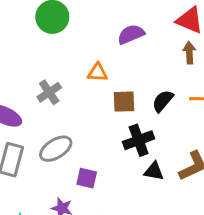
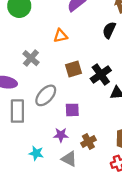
black semicircle: (163, 101) -> (109, 30), moved
brown square: (124, 102) -> (73, 69), moved

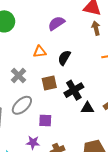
black semicircle: (109, 30) -> (64, 58), moved
gray cross: (31, 58) -> (19, 75), moved

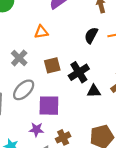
black semicircle: (64, 58) -> (91, 35), moved
purple square: (45, 120) -> (49, 106), size x1.5

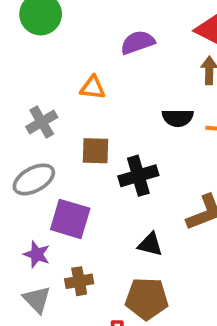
black semicircle: (91, 35) -> (178, 118), turned -133
black triangle: (94, 91) -> (150, 244), moved

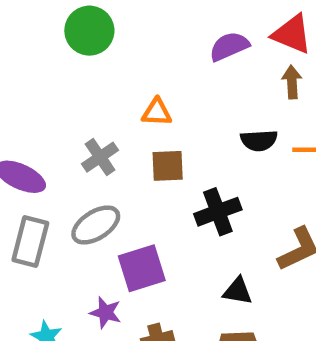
purple semicircle: (138, 42) -> (229, 46), moved
brown square: (96, 151) -> (168, 166), moved
purple square: (70, 219) -> (142, 268), turned -30

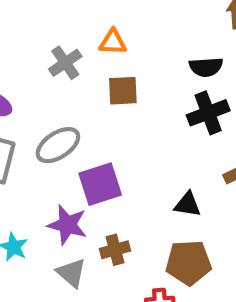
gray cross: (100, 157) -> (65, 63), moved
black cross: (218, 212) -> (208, 113), moved
purple star: (106, 313) -> (67, 225), size x1.4

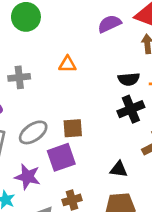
gray cross: (65, 63) -> (19, 77), moved, turned 30
brown square: (123, 91) -> (73, 128), moved
purple star: (67, 225) -> (28, 177), moved

